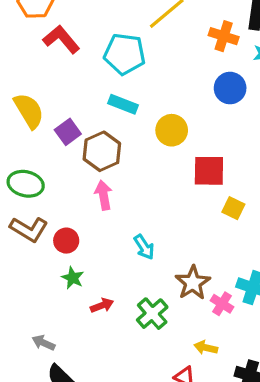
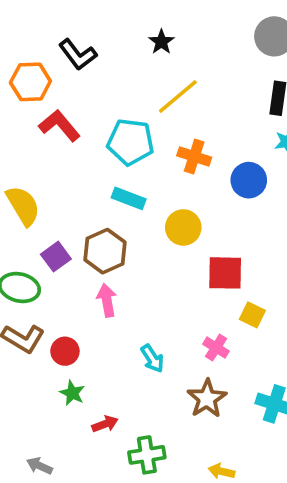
orange cross: (224, 36) -> (194, 156), moved
purple square: (68, 132) -> (56, 257), moved
pink cross: (222, 304) -> (216, 348), moved
green cross: (152, 314) -> (147, 455), moved, turned 32

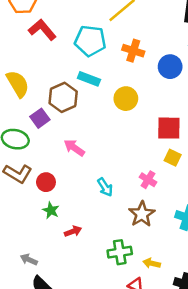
brown hexagon: (105, 251) -> (63, 97), moved
red square: (225, 273) -> (169, 128), moved
pink arrow: (107, 300) -> (74, 148), turned -45
green cross: (147, 455) -> (120, 252), moved

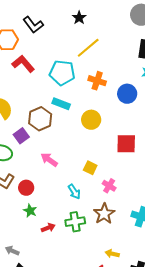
yellow square: (173, 158) -> (90, 168), moved
green cross: (120, 252) -> (75, 222), moved

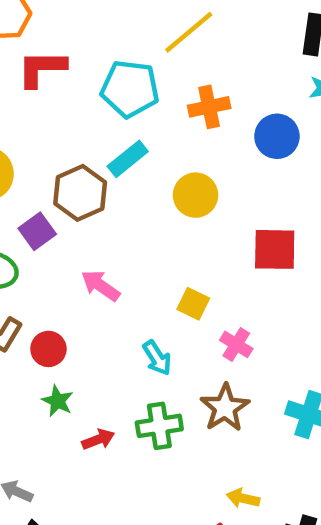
red L-shape: (23, 64) -> (42, 68), turned -50
orange cross: (97, 81) -> (209, 107), turned -30
cyan rectangle: (61, 104) -> (128, 159), turned -60

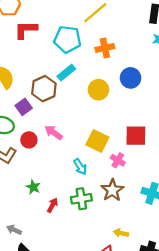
blue circle: (277, 136) -> (131, 78), moved
red square: (275, 249) -> (136, 136), moved
yellow square: (193, 304) -> (97, 141), size x1.5
red circle: (48, 349) -> (29, 140), moved
red arrow: (98, 439) -> (52, 205), turned -40

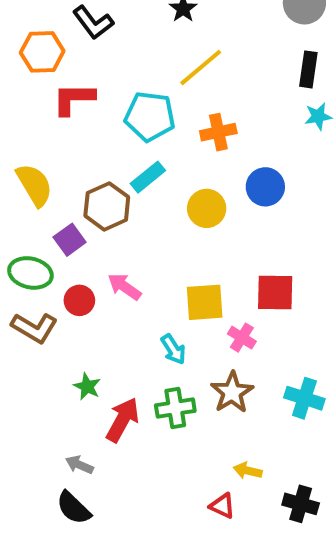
yellow square: (97, 141) -> (205, 302), turned -30
red arrow: (52, 205) -> (122, 420), size x1.6
gray arrow: (14, 230) -> (79, 465), moved

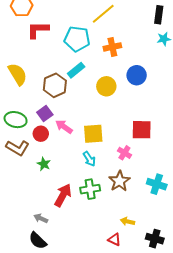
purple square: (70, 240) -> (45, 114), moved
yellow square: (205, 302) -> (93, 134), moved
green star: (87, 386) -> (44, 164), moved

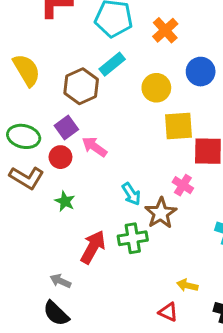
orange cross: (112, 47) -> (165, 30), turned -30
yellow square: (93, 134) -> (178, 126), moved
brown star: (119, 181) -> (161, 213), moved

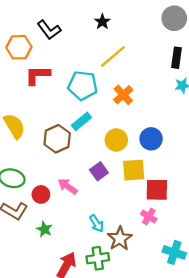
blue circle: (201, 72) -> (151, 139), moved
purple square: (66, 128) -> (99, 171), moved
pink cross: (183, 185) -> (149, 216), moved

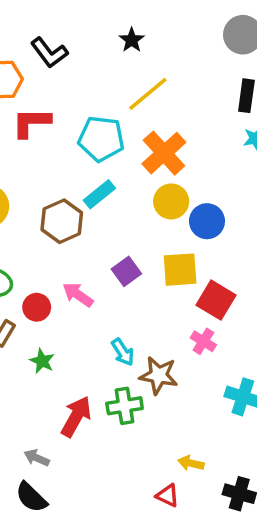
orange cross: (123, 95) -> (164, 153), size x1.4
yellow circle: (116, 140) -> (171, 201), moved
red square: (157, 190) -> (216, 300), turned 30
brown star: (120, 239) -> (159, 375), turned -30

